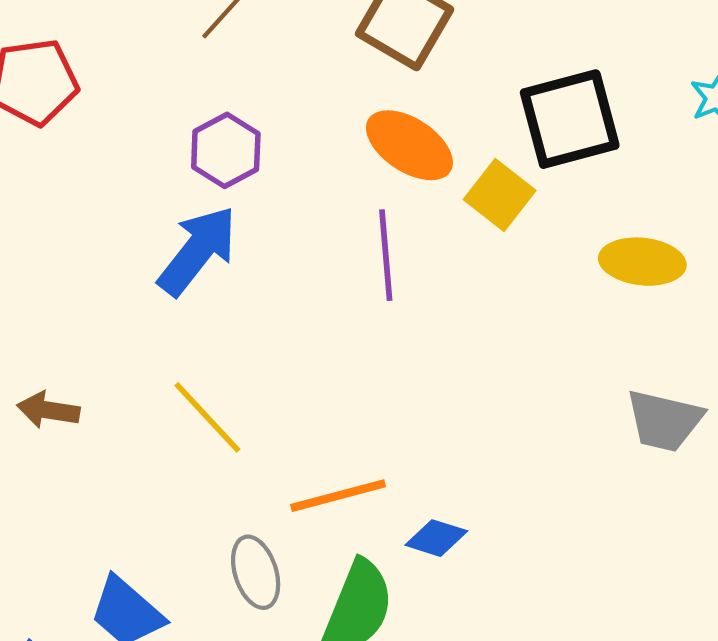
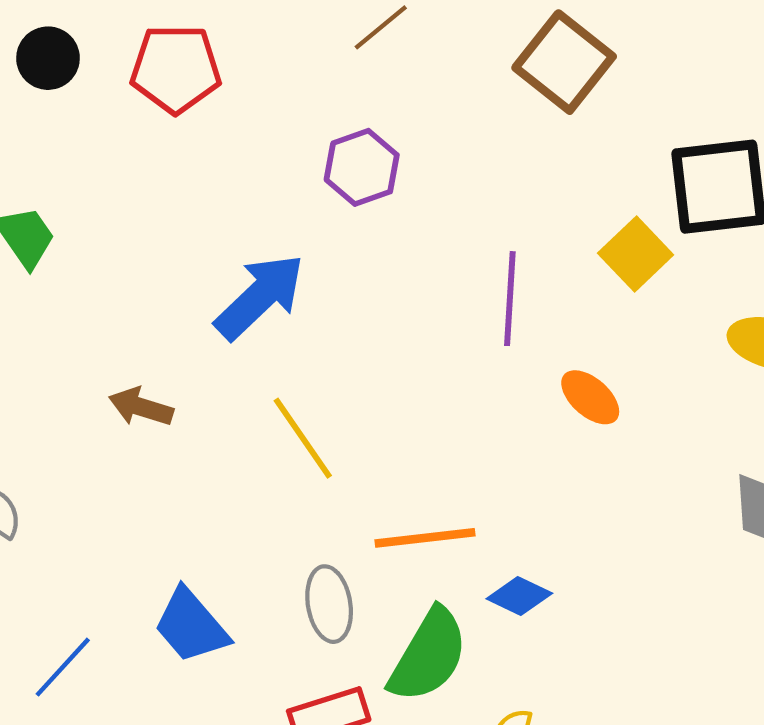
orange ellipse: (409, 145) -> (590, 397), moved, size x0.7
blue arrow: (198, 251) -> (260, 297), moved

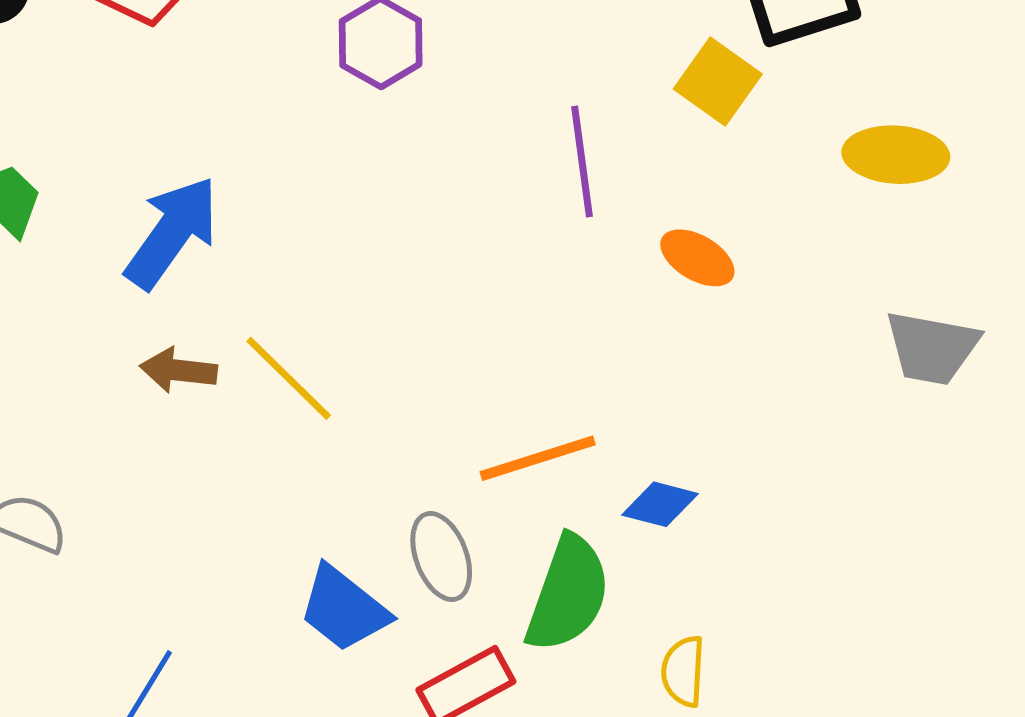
blue arrow: (260, 297) -> (172, 232), moved
yellow line: (303, 438) -> (289, 378), moved
blue trapezoid: (191, 626) -> (344, 609), moved

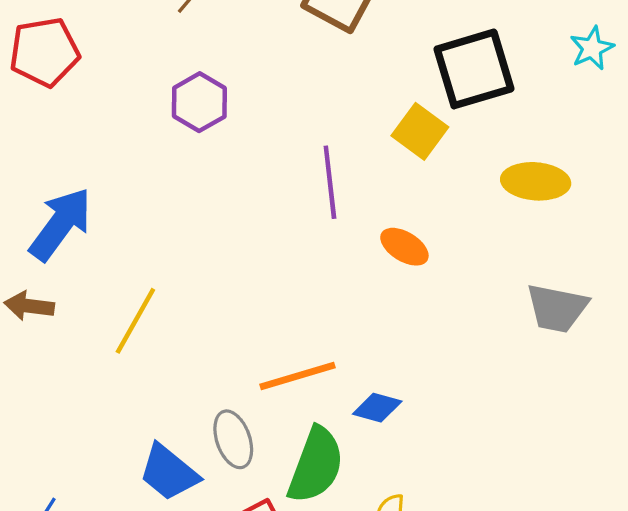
brown arrow: (178, 370) -> (29, 306), moved
yellow line: (289, 378) -> (135, 321), turned 74

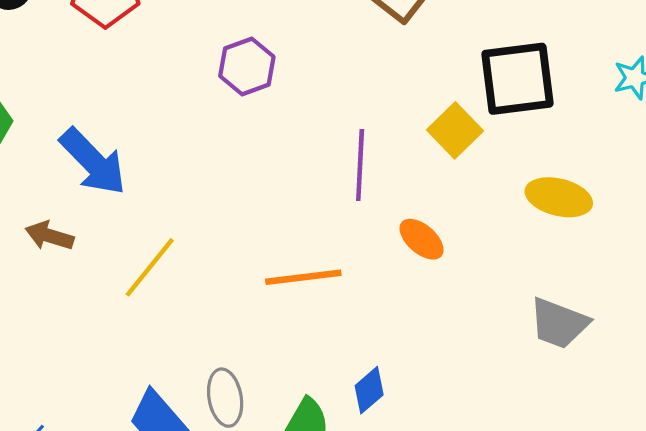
blue arrow: (61, 224) -> (93, 162), turned 90
orange line: (297, 376) -> (303, 277), moved
blue diamond: (377, 408) -> (369, 390), turned -66

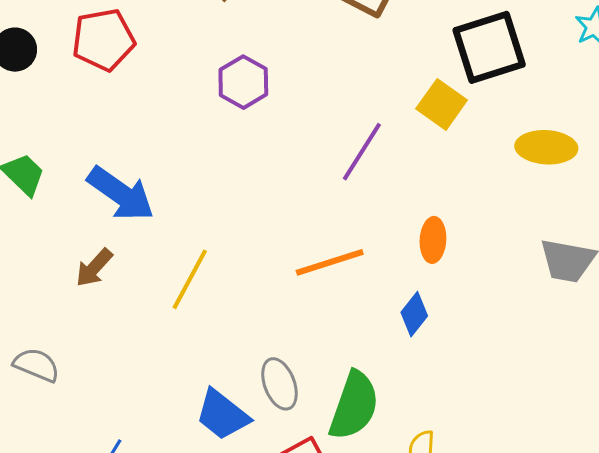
purple line: (360, 165) -> (362, 152), turned 40
brown arrow: (49, 236) -> (94, 268), turned -54
orange ellipse: (422, 239) -> (433, 240), moved, turned 63
blue diamond: (369, 390) -> (414, 314), moved

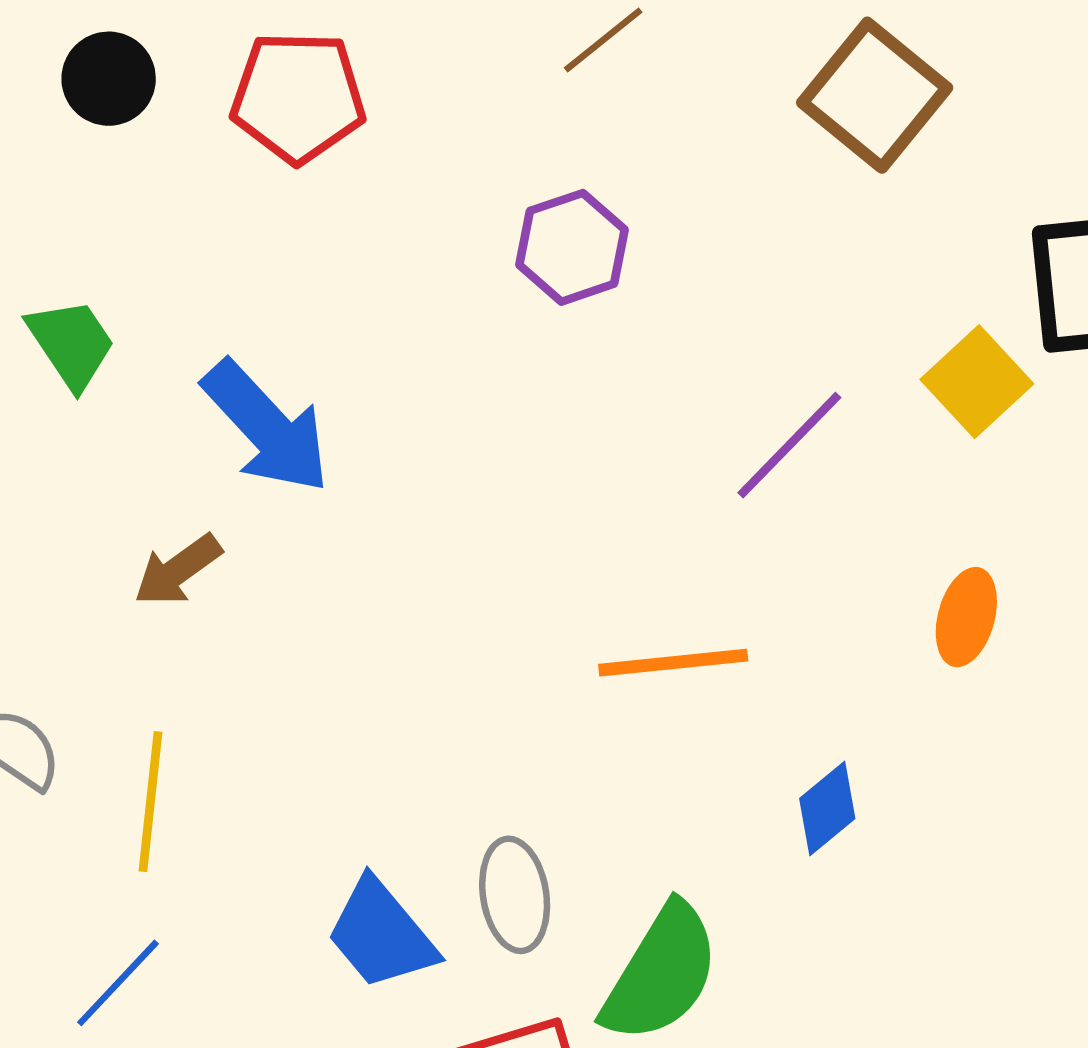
orange ellipse: (433, 240) -> (966, 617), moved
yellow line: (190, 279) -> (151, 802), moved, turned -34

